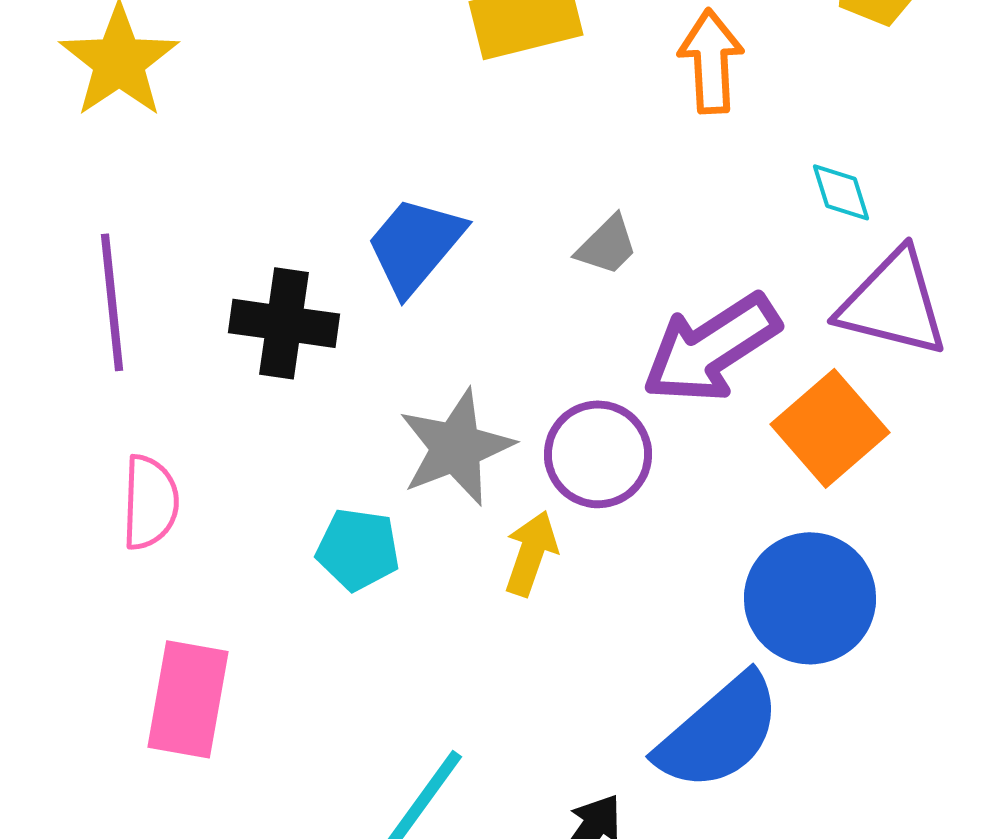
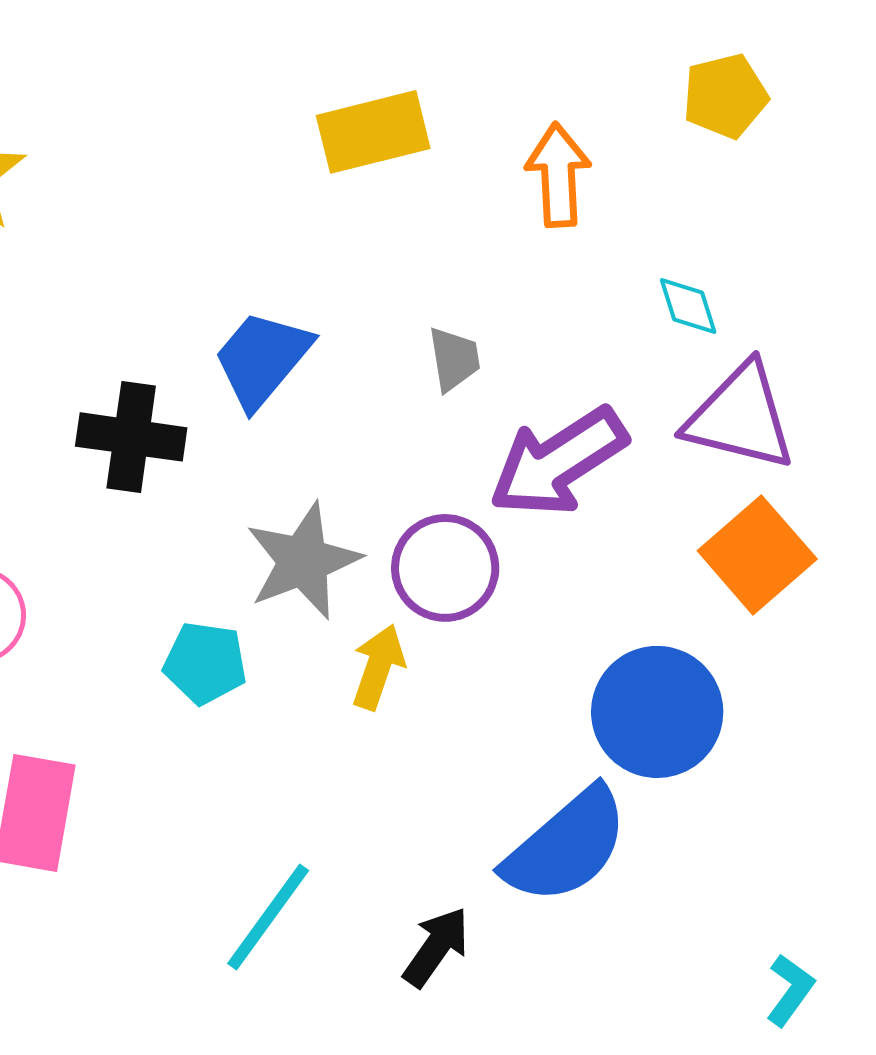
gray trapezoid: (607, 245) -> (454, 359), turned -54
orange square: (830, 428) -> (757, 555), moved

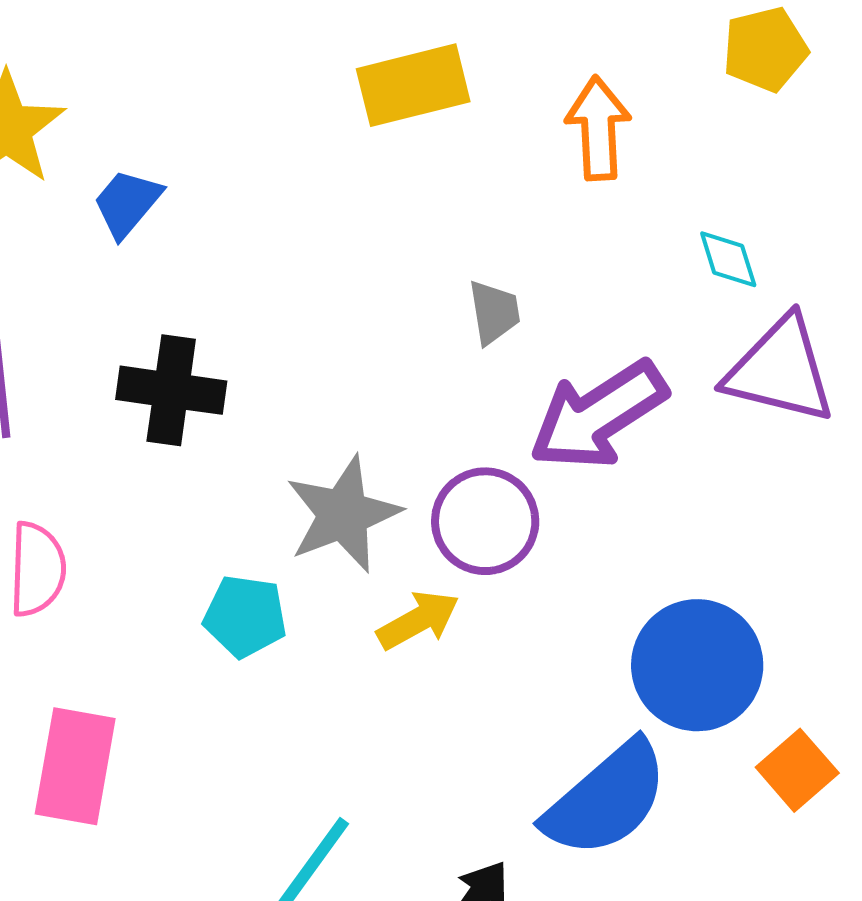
blue trapezoid: (262, 359) -> (127, 203), moved, size x0.7
orange square: (757, 555) -> (797, 770), moved, size x0.7
yellow arrow: (378, 667) -> (418, 620), turned 42

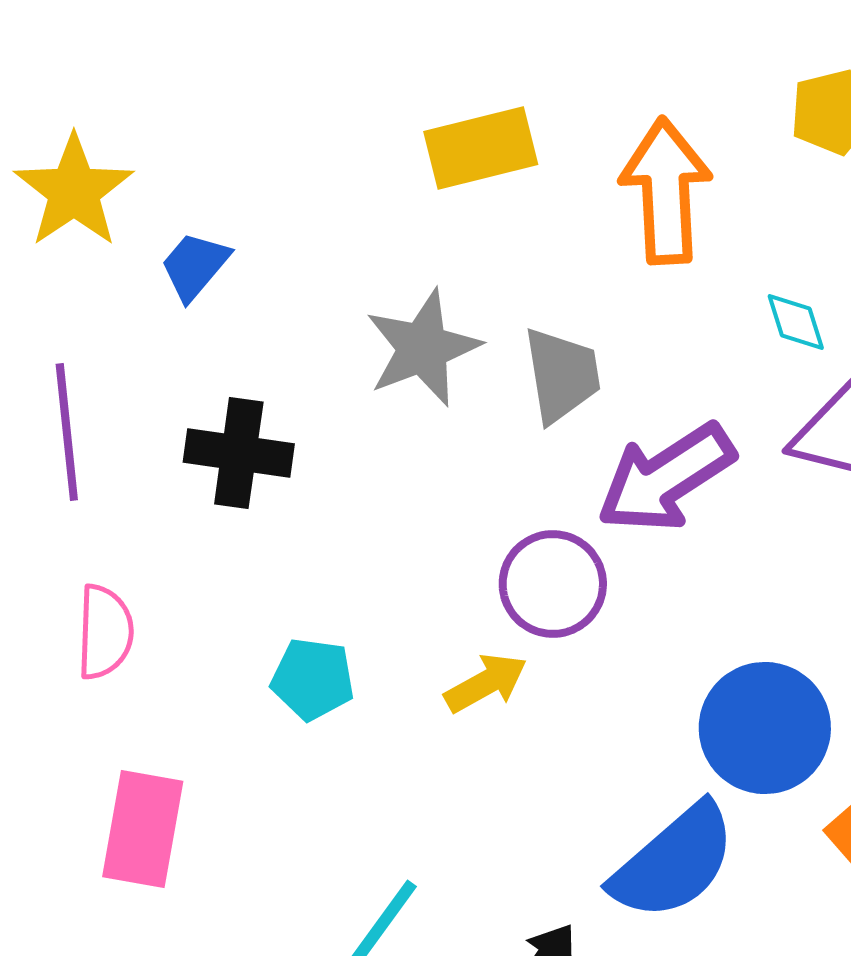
orange arrow: (598, 128) -> (666, 191), size x1.4
gray trapezoid: (494, 312) -> (562, 375), size x1.5
gray star: (343, 514) -> (423, 348), moved

